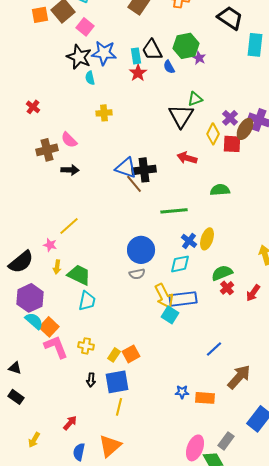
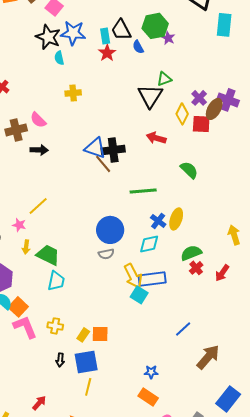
green semicircle: (220, 190) -> (189, 170), turned 48
orange square: (131, 354) -> (100, 334), turned 30
orange rectangle: (205, 398) -> (148, 397), moved, turned 30

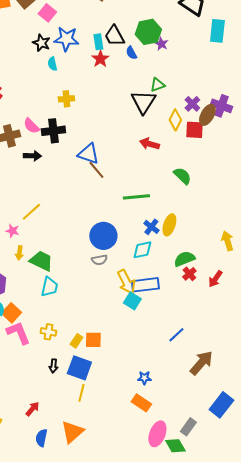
black star: (48, 37) -> (41, 43), size x0.7
black cross: (113, 150) -> (53, 131), moved
blue square: (86, 362) -> (79, 368), turned 30

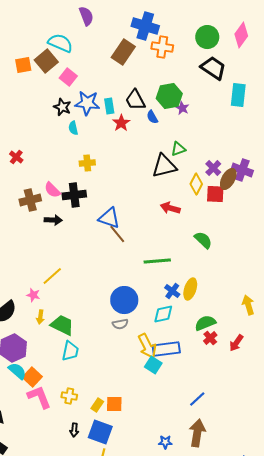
cyan rectangle: (98, 42) -> (109, 106), moved
black triangle: (143, 102) -> (164, 166), turned 44
brown arrow: (201, 363) -> (197, 433), moved, turned -32

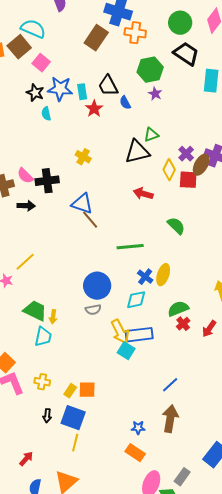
green hexagon: (169, 96) -> (150, 70), moved
yellow cross: (87, 163) -> (83, 157), moved, turned 35
yellow arrow: (40, 317) -> (53, 317), moved

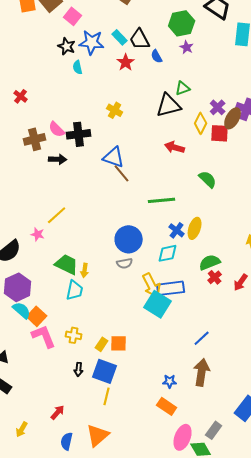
cyan rectangle: (82, 92) -> (120, 37), moved, turned -35
cyan square: (126, 351) -> (158, 304), size x1.5

